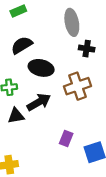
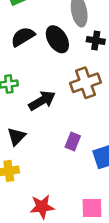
black ellipse: (41, 68) -> (57, 39), moved, turned 45
black triangle: (16, 116) -> (16, 136), moved, turned -36

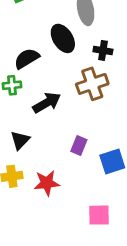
black semicircle: (23, 37) -> (27, 59), moved
black cross: (96, 41) -> (103, 50), moved
red star: (42, 207) -> (47, 183), moved

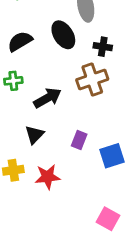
black semicircle: (27, 59) -> (20, 41), moved
black triangle: (20, 140) -> (34, 135), moved
pink square: (99, 215) -> (108, 219), moved, turned 30

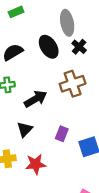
black cross: (103, 47) -> (79, 47), moved, turned 32

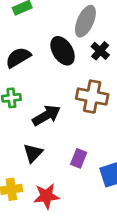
gray ellipse: (67, 23) -> (85, 21), turned 35
brown cross: (73, 84) -> (92, 97), turned 30

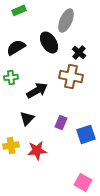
black cross: (100, 51) -> (79, 52), moved

